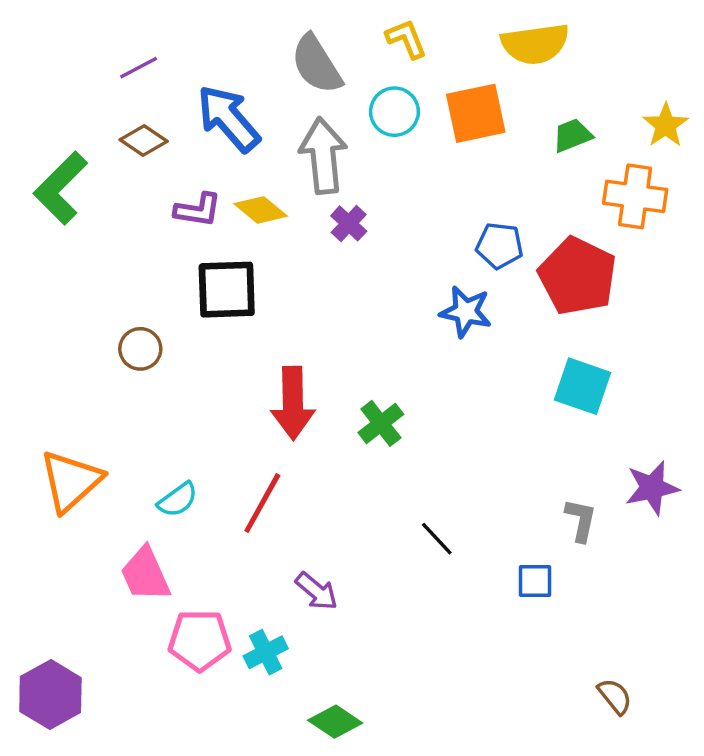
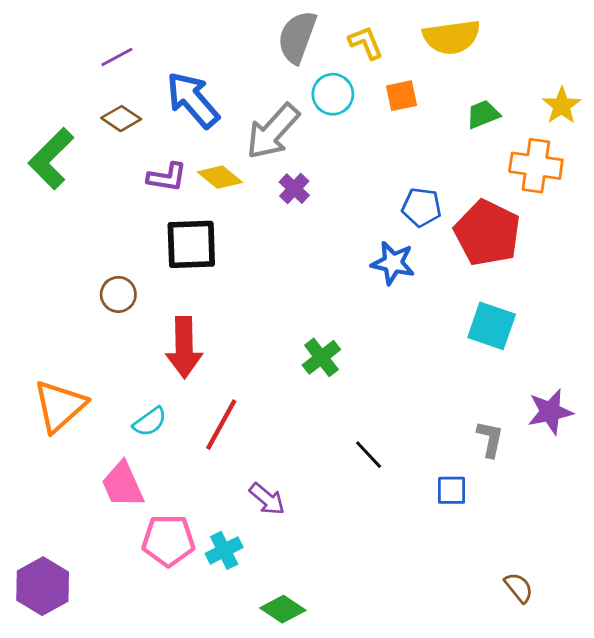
yellow L-shape: (406, 39) -> (366, 43), moved
gray semicircle: (317, 64) -> (297, 37), moved, turned 52
orange square: (476, 113) -> (401, 96), size x0.6
gray arrow: (323, 156) -> (273, 131), turned -132
red arrow: (293, 403) -> (184, 347), moved

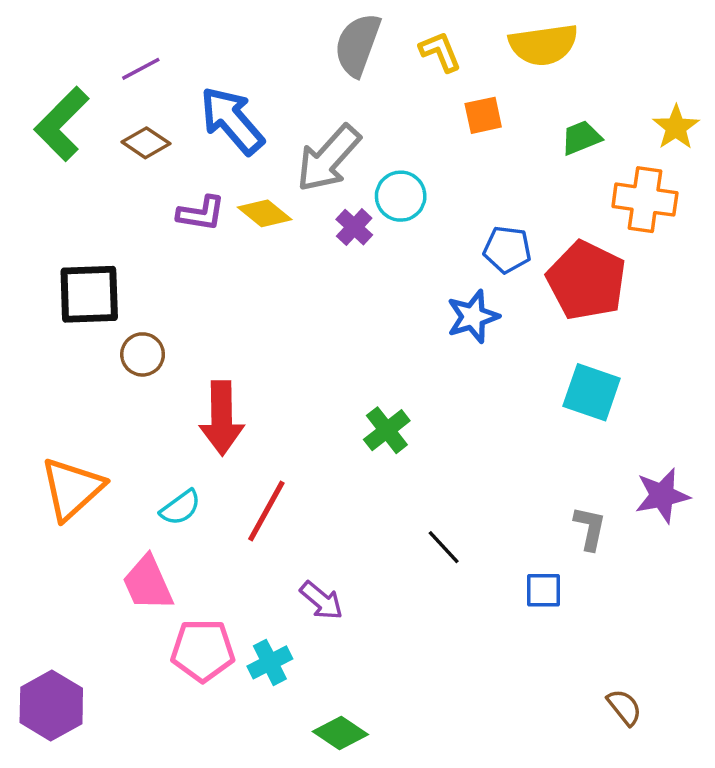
cyan circle: (333, 94) -> (401, 196), moved
green L-shape: (51, 159) -> (62, 124), moved
black square: (191, 244) -> (89, 294), moved
blue star: (393, 263) -> (473, 317), turned -30

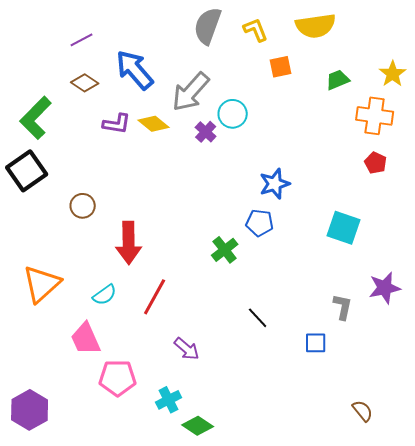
green L-shape: (62, 124) -> (36, 118), moved
blue pentagon: (507, 249) -> (260, 223), moved
red pentagon: (586, 280) -> (376, 163), moved, size x0.5
black square: (89, 294) -> (27, 171), moved, turned -33
cyan cross: (270, 662) -> (169, 400), moved

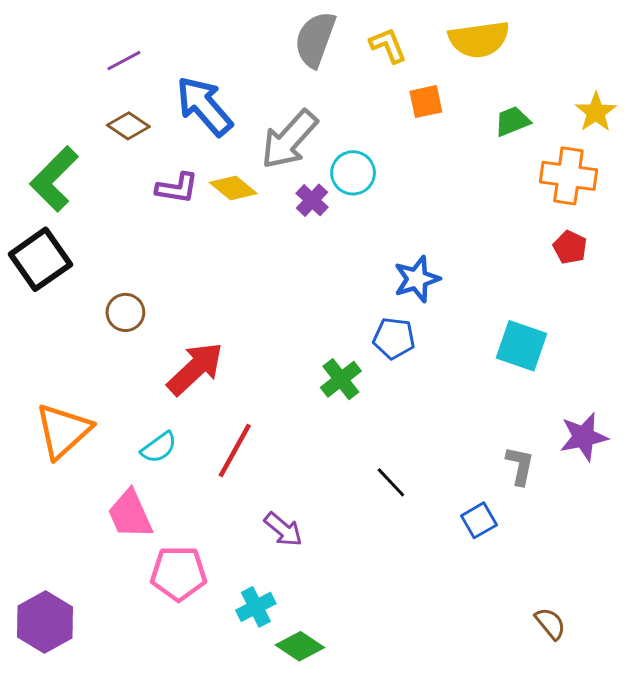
red arrow: (129, 243) -> (195, 369), turned -132
blue square: (316, 343) -> (479, 520), turned -30

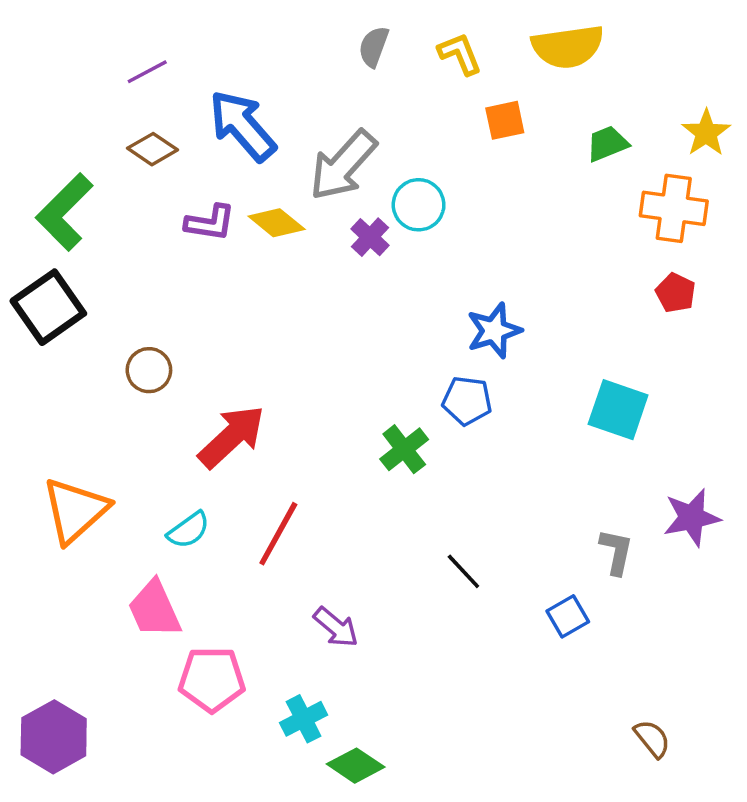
gray semicircle: (315, 39) -> (374, 47), size x0.6

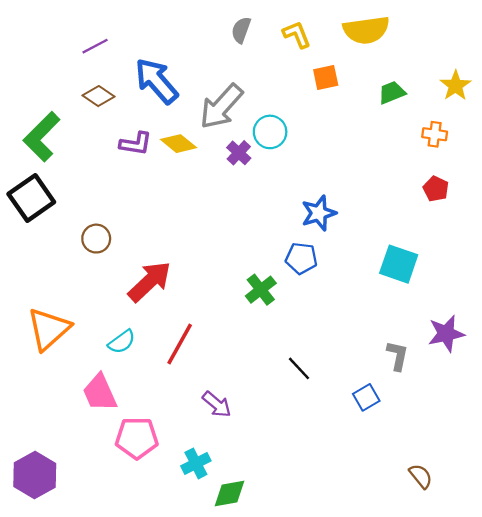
orange cross: (674, 208) -> (435, 134), size x0.6
green diamond: (356, 766) -> (229, 494), turned -44

